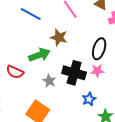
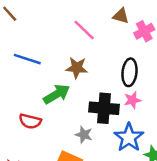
blue line: (31, 14) -> (27, 59), moved
gray star: (49, 81) -> (84, 135), moved
blue star: (89, 99) -> (129, 137), size x1.6

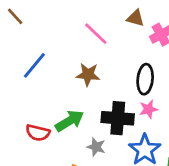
blue line: (27, 59) -> (34, 65), turned -68
green arrow: (57, 94) -> (70, 121), moved

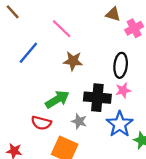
pink line: (96, 34) -> (62, 29), moved
red semicircle: (38, 133) -> (41, 123), moved

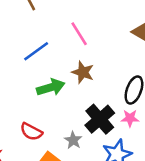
black cross: (97, 98) -> (100, 119), turned 30
green arrow: (57, 99) -> (51, 87), moved

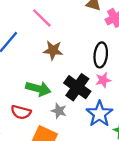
green arrow: (51, 87) -> (38, 89), moved, turned 45

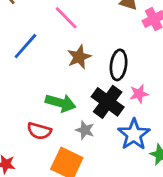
brown star: (53, 50) -> (79, 57), turned -30
black ellipse: (101, 55) -> (119, 65), moved

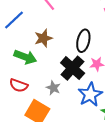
brown star: (79, 57) -> (43, 38), moved
green arrow: (61, 103) -> (25, 57), moved

